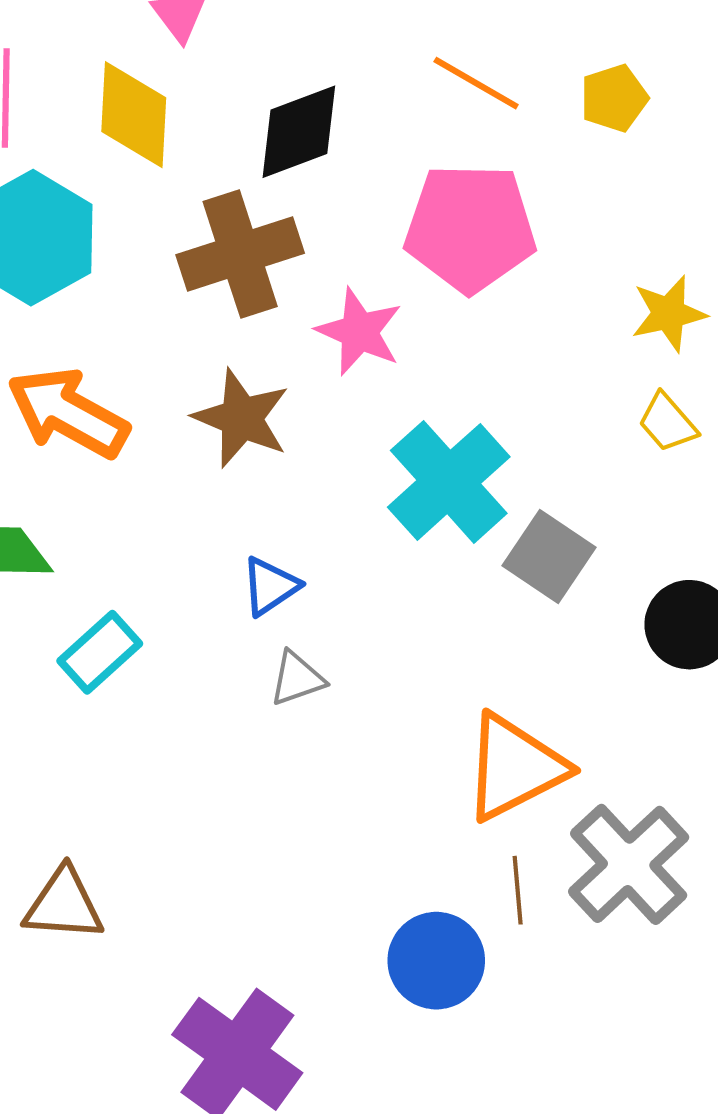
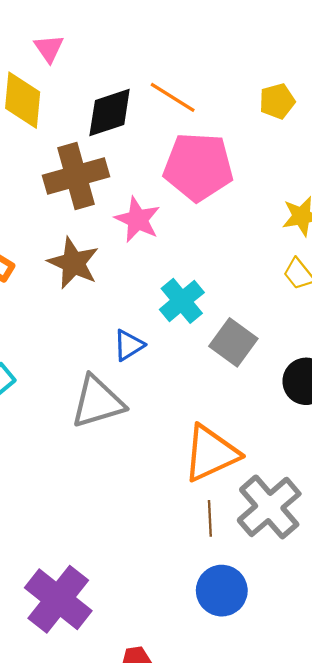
orange line: (476, 83) -> (173, 97), moved
cyan cross: (449, 482) -> (182, 301), size x0.7
blue triangle: (270, 586) -> (129, 345), moved
gray triangle: (297, 679) -> (98, 402), size x1.8
blue circle: (436, 961) -> (222, 591), moved

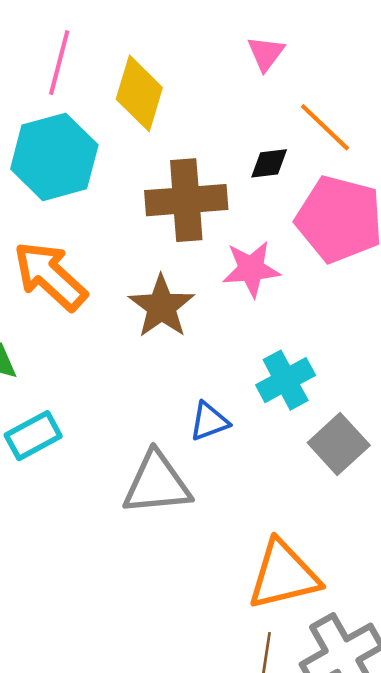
pink triangle: (49, 48) -> (266, 53), moved
black diamond: (110, 113) -> (269, 163), moved, size x0.6
pink star: (137, 220) -> (251, 269), turned 30

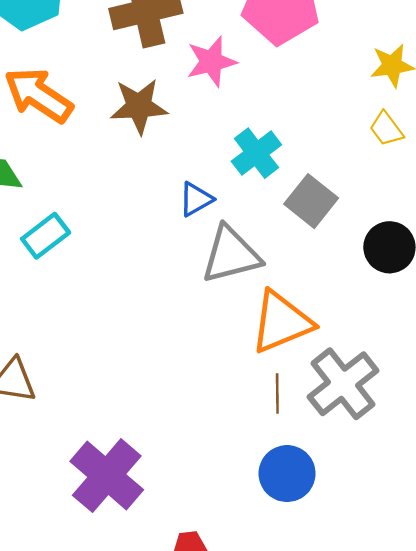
brown star: (161, 306) -> (139, 106), turned -30
gray triangle: (157, 484) -> (231, 255), moved

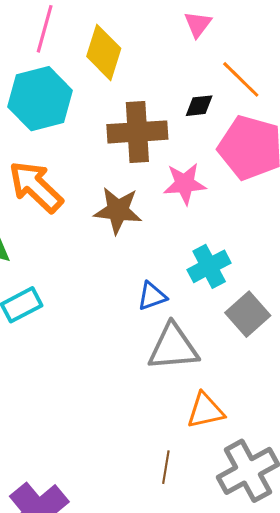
orange triangle: (281, 322) -> (205, 411), size x0.7
brown line: (277, 394) -> (166, 467), moved

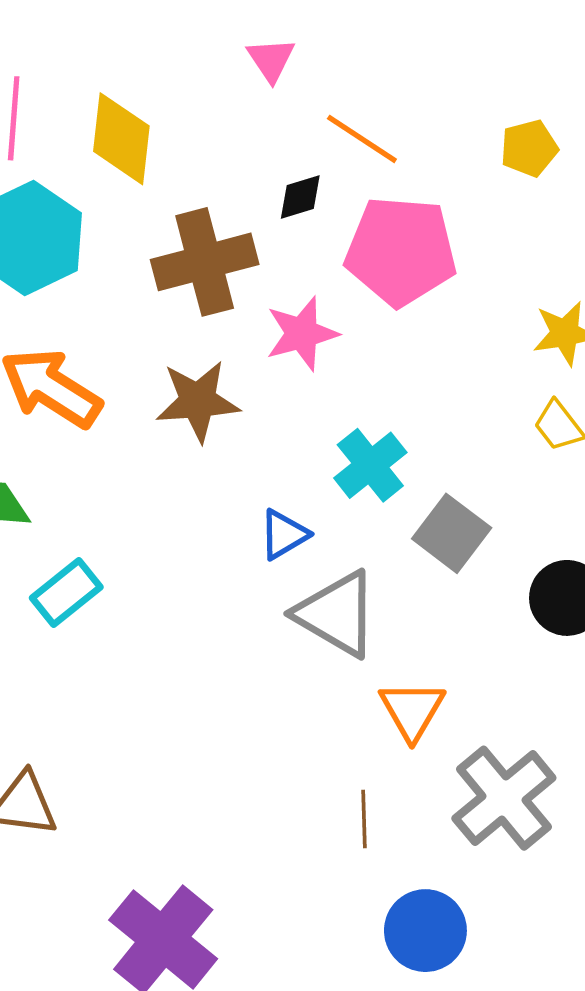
gray triangle: (173, 347) -> (337, 614), turned 46
orange triangle: (205, 411) -> (412, 710), turned -36

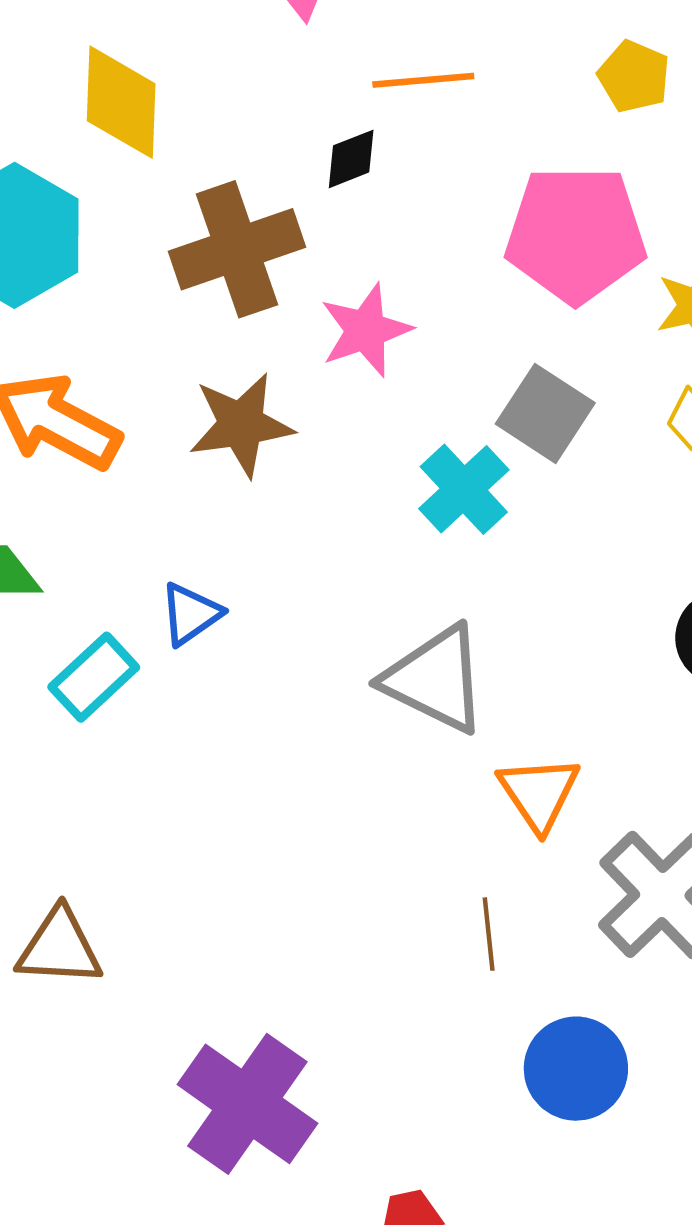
orange line: (362, 139) -> (423, 80), turned -34
yellow pentagon: (529, 148) -> (634, 77), turned -30
pink pentagon: (401, 251) -> (576, 234), moved
gray square: (452, 533) -> (545, 413), moved
blue triangle: (284, 534) -> (191, 614), moved

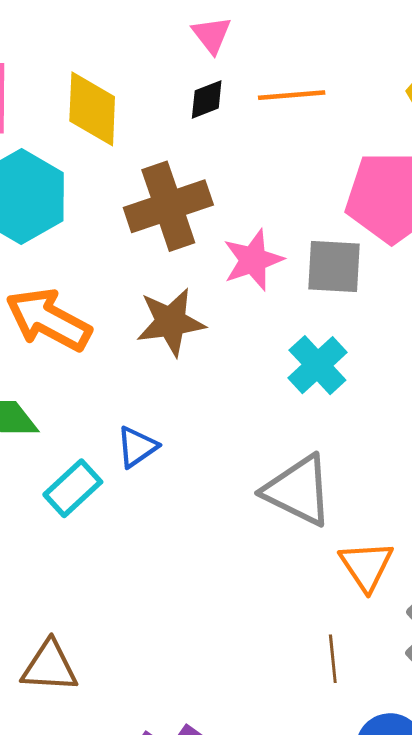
black diamond: (351, 159) -> (207, 99), moved
gray square: (545, 413) -> (334, 266), moved, turned -30

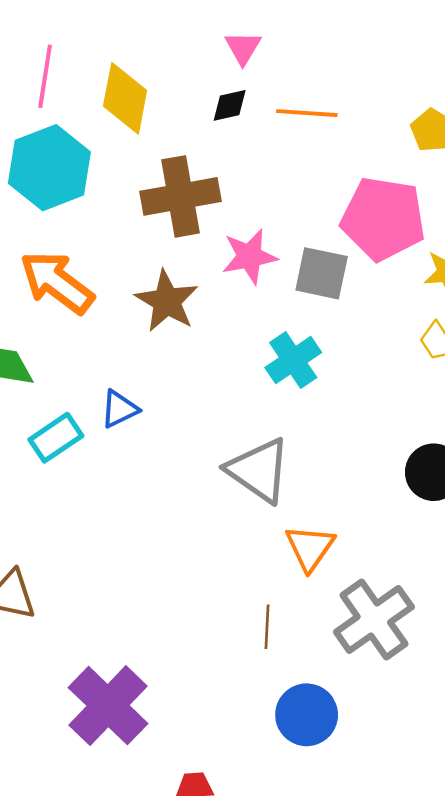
brown star: (171, 322) -> (167, 301), turned 30

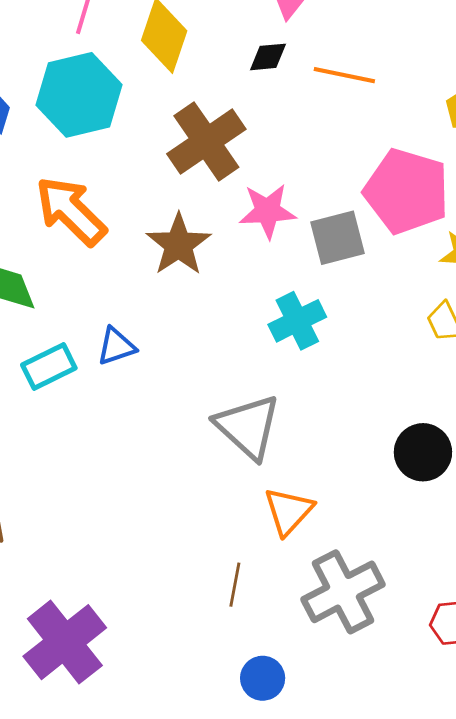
brown cross: (180, 196) -> (206, 142), turned -32
gray square: (322, 273) -> (337, 238), turned -34
blue circle: (307, 715) -> (263, 678), size x0.7

